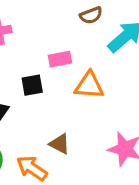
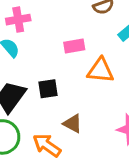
black square: (32, 85) -> (48, 89), moved

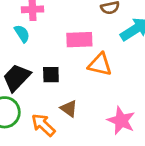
pink rectangle: (74, 46) -> (79, 40), size x1.4

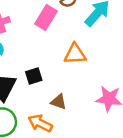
pink rectangle: (79, 40) -> (46, 17), moved, turned -40

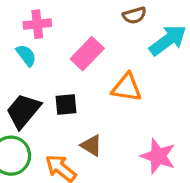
pink rectangle: (46, 17) -> (87, 54), moved

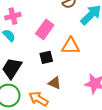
black square: (66, 104) -> (46, 57), moved

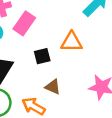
pink rectangle: (45, 29) -> (24, 23), moved

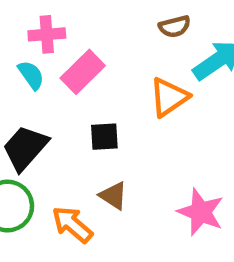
orange triangle: (72, 42) -> (169, 97), moved, turned -45

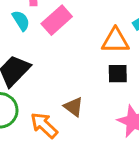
orange triangle: (169, 97) -> (115, 41), turned 32
black square: (104, 137) -> (118, 74), moved

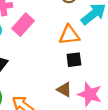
brown triangle: (74, 107) -> (64, 90), moved

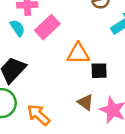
orange triangle: (69, 35) -> (78, 54), moved

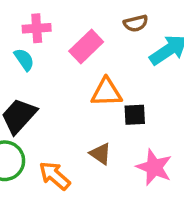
pink rectangle: (47, 27) -> (86, 47), moved
brown triangle: (85, 102) -> (100, 154), moved

